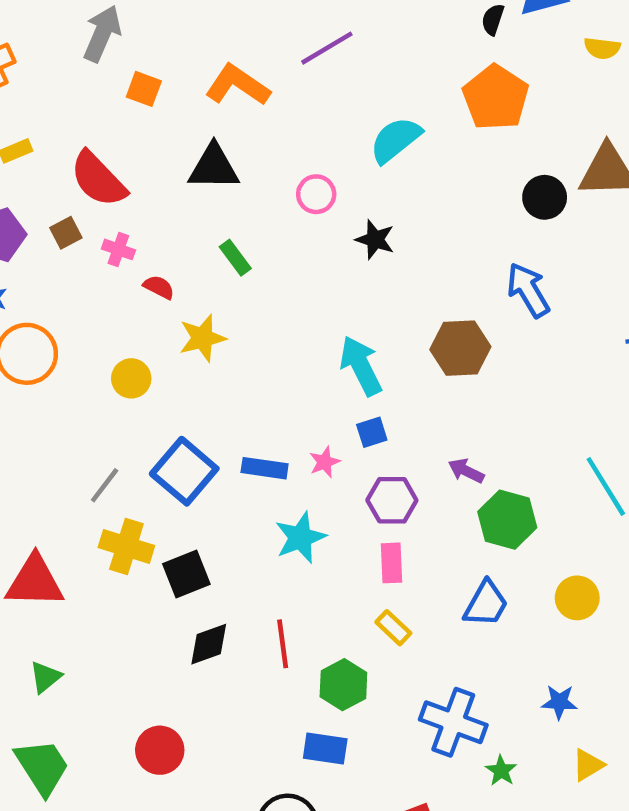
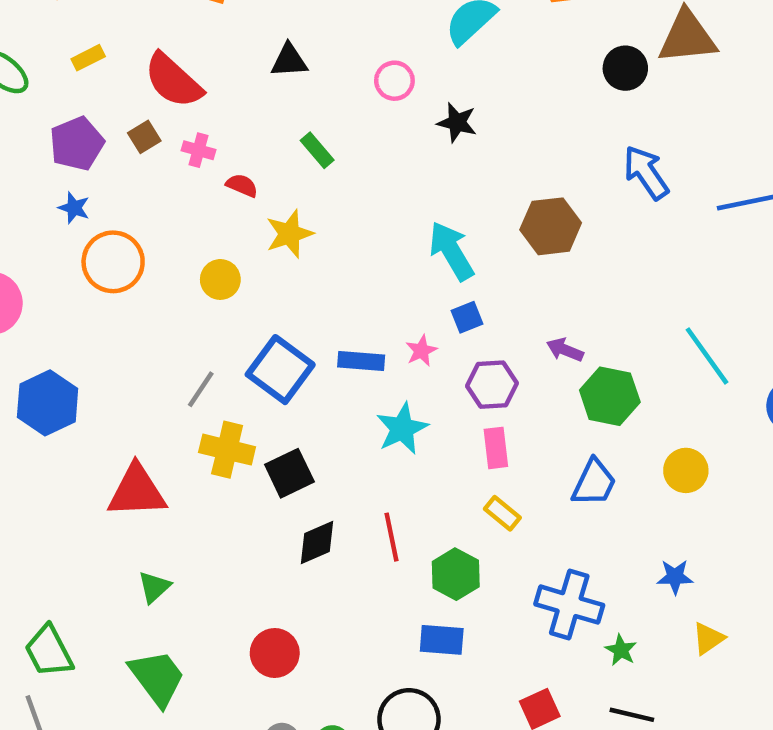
black triangle: (214, 167) -> (289, 61), size x0.7
blue arrow: (528, 290) -> (646, 173), moved

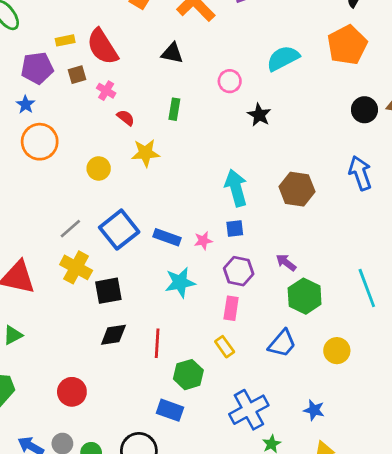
yellow rectangle: (88, 58) -> (65, 40), moved
green rectangle: (317, 150) -> (174, 109), turned 35
blue cross: (569, 605) -> (249, 410), turned 30

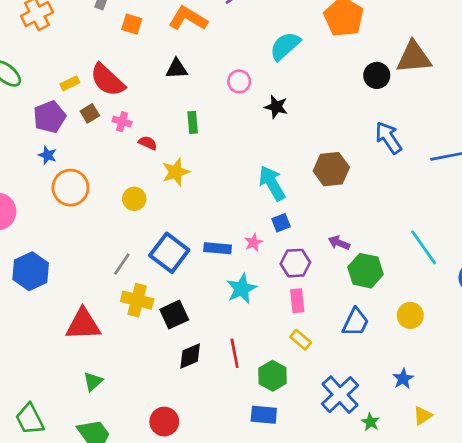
blue star: (314, 410) -> (403, 379), turned -30

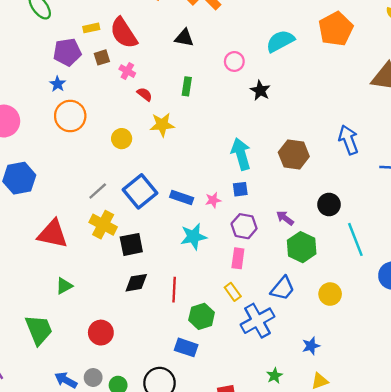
black circle: (377, 75) -> (329, 205), moved
green triangle: (93, 381) -> (64, 286), moved
blue cross: (340, 395) -> (258, 321), moved

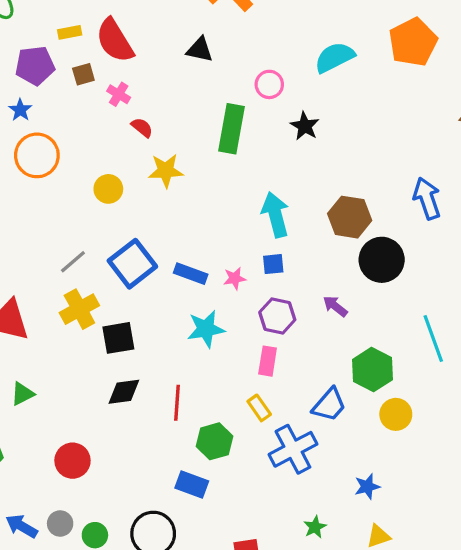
green rectangle: (187, 86) -> (231, 129), moved, size x1.8
black circle: (329, 205) -> (382, 260), moved, size x1.4
yellow cross: (103, 225) -> (79, 309), turned 32
green hexagon: (302, 247) -> (372, 370), moved

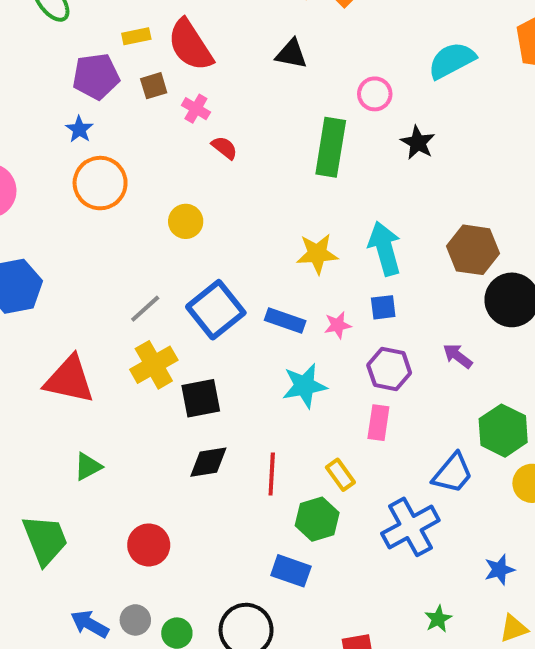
yellow star: (166, 171) -> (317, 254), moved
yellow rectangle: (259, 408) -> (340, 475), moved

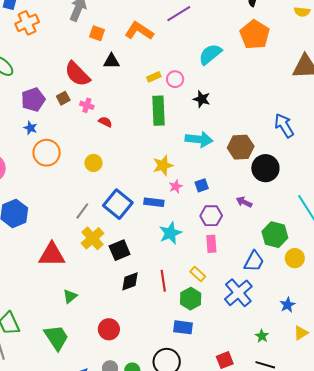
yellow rectangle: (136, 36) -> (154, 77), moved
black triangle: (291, 54) -> (111, 61), moved
cyan arrow: (385, 248) -> (199, 139), moved, turned 124
pink star: (338, 325) -> (176, 186), moved

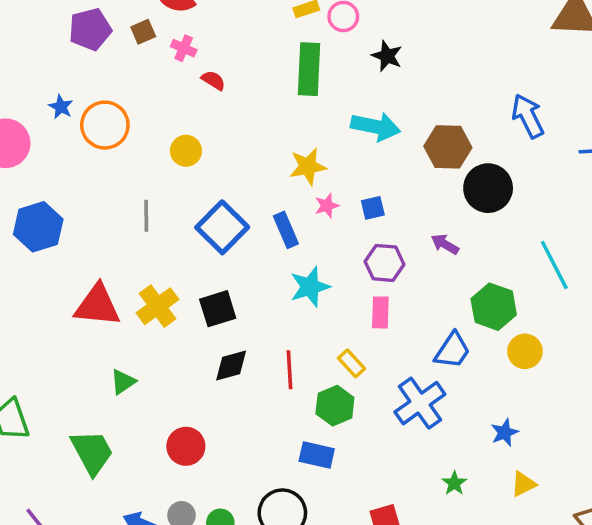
blue star: (30, 128) -> (61, 107), moved
blue rectangle: (154, 202) -> (286, 230), turned 54
gray line: (82, 211) -> (146, 216), moved, turned -42
yellow cross: (93, 238) -> (158, 306), moved

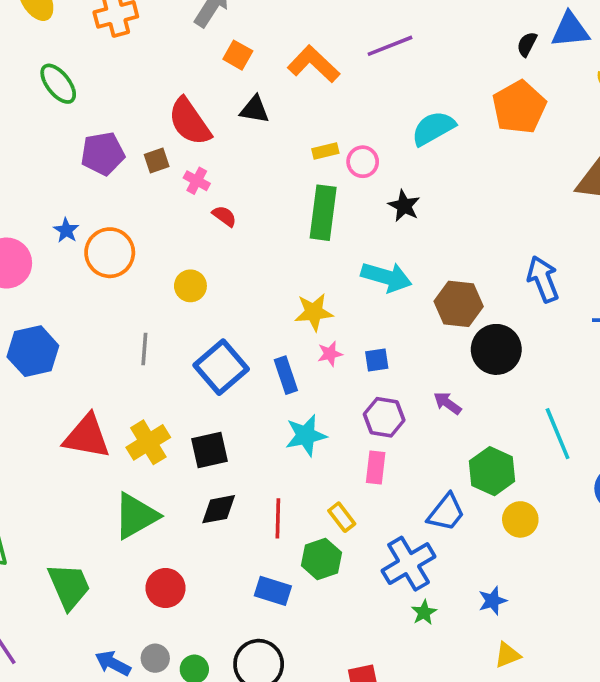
green triangle: (123, 382) -> (136, 516), moved, size x1.8
blue rectangle: (317, 455) -> (273, 591), moved
green star: (454, 483) -> (424, 612), moved

